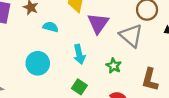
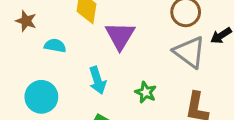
gray triangle: (131, 36) -> (189, 52), moved

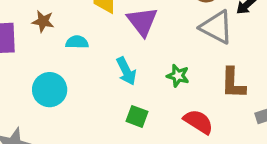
cyan circle: (41, 97) -> (50, 90), moved

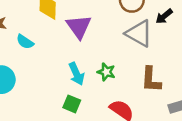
cyan semicircle: (77, 42) -> (25, 42), turned -150
cyan arrow: (126, 71) -> (76, 74), moved

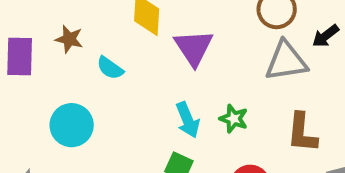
gray triangle: (139, 33) -> (286, 61), turned -40

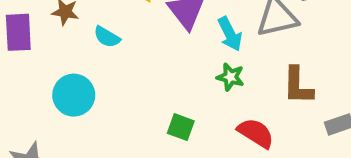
cyan arrow: (188, 120) -> (230, 34), moved

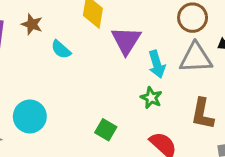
cyan circle: (74, 95) -> (30, 116), moved

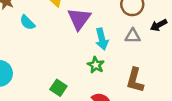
gray triangle: (196, 58) -> (133, 36), size x0.6

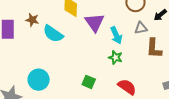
cyan semicircle: (27, 22) -> (53, 34), size x1.5
brown L-shape: (135, 80) -> (154, 48), moved

